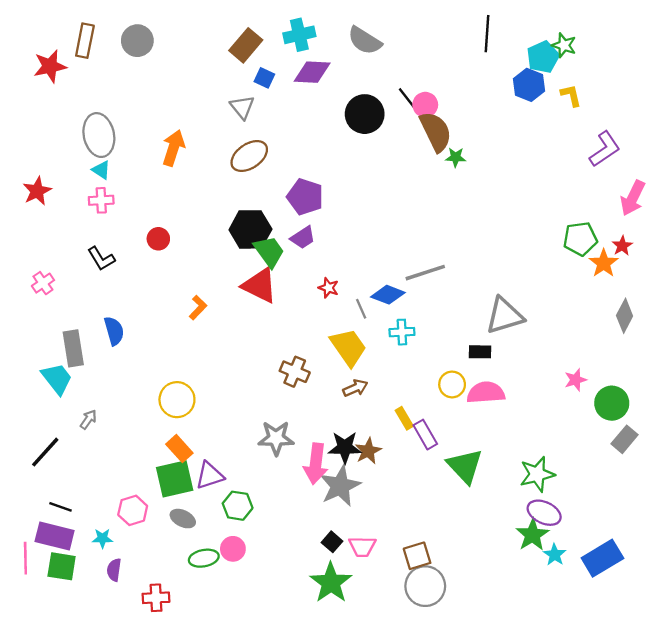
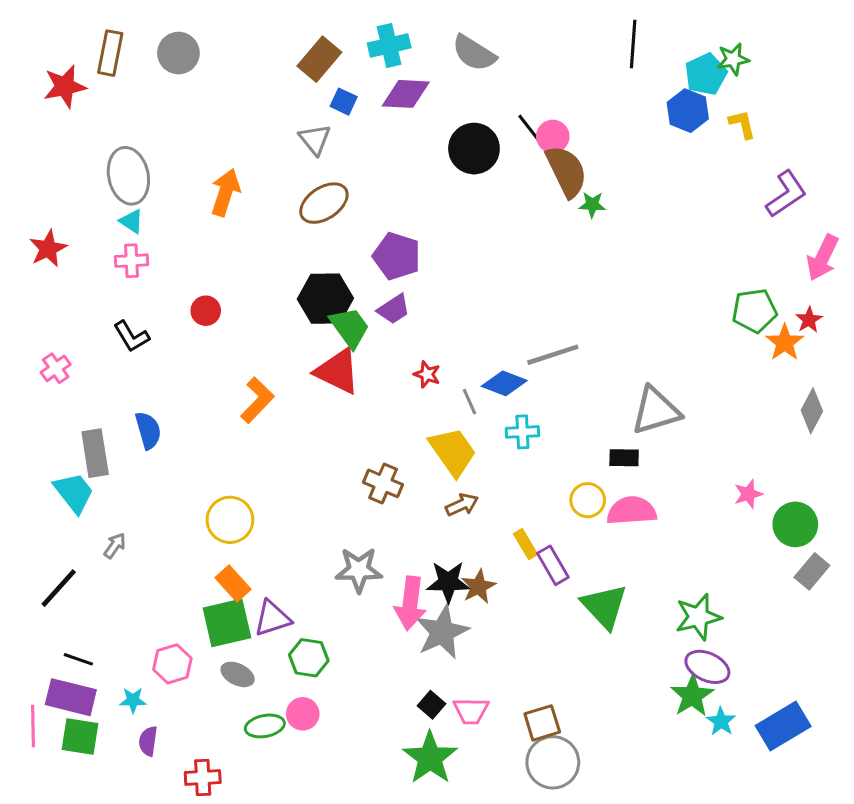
green star: (564, 45) -> (733, 59), turned -30
orange L-shape: (198, 308) -> (257, 400), size x1.4

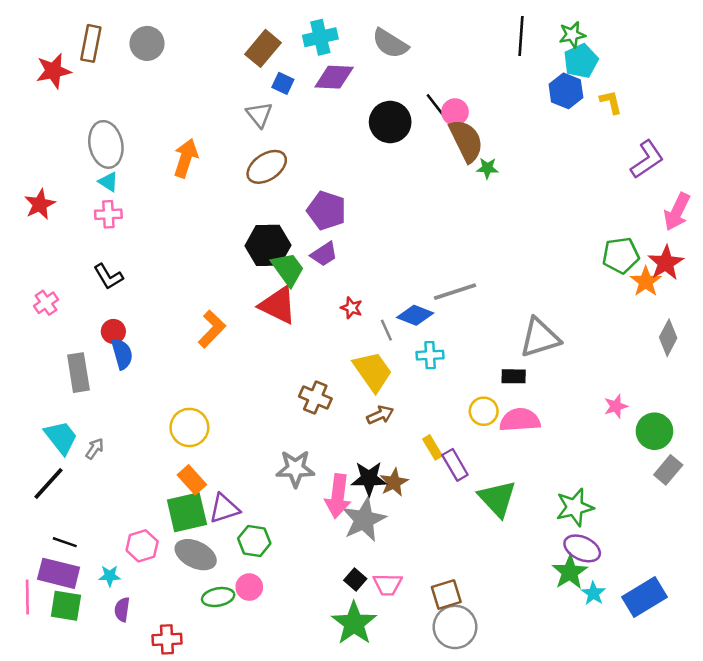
green star: (733, 59) -> (572, 35), moved
red circle: (206, 311) -> (113, 331), moved
red star: (809, 320) -> (666, 263), size x1.6
cyan trapezoid: (74, 493) -> (61, 437), moved
gray ellipse: (238, 674) -> (196, 555), size x1.5

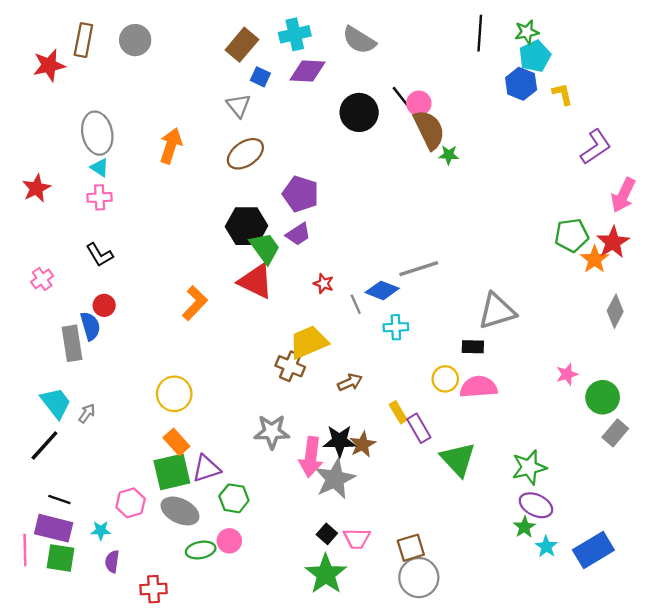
blue semicircle: (122, 354) -> (90, 326), moved
yellow trapezoid: (373, 371) -> (309, 342), moved, turned -78
green star: (570, 572) -> (524, 527), size x0.7

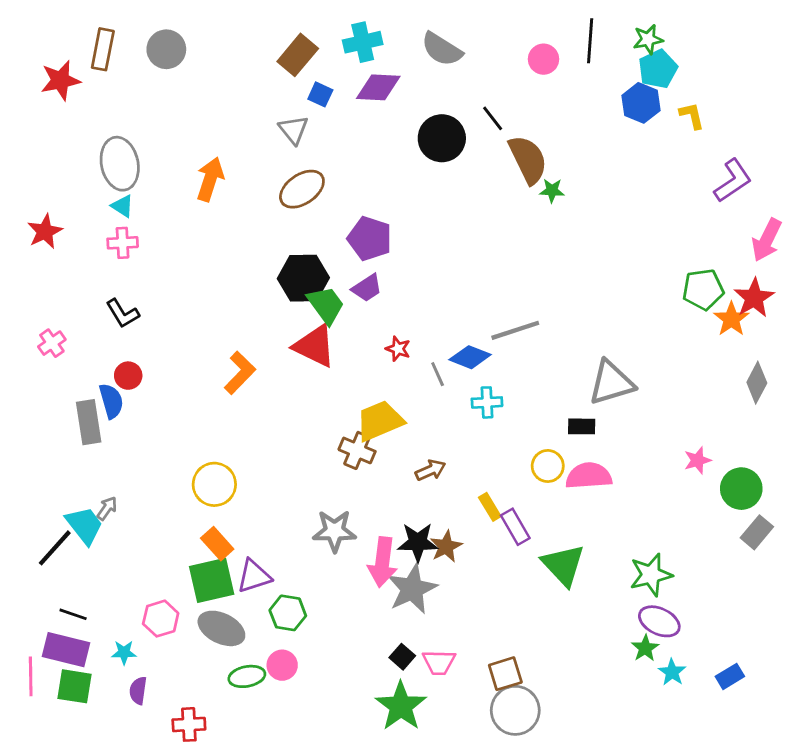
pink circle: (419, 103) -> (543, 59), moved
cyan trapezoid: (56, 403) -> (84, 525), moved
blue rectangle: (593, 550) -> (730, 676), size x0.6

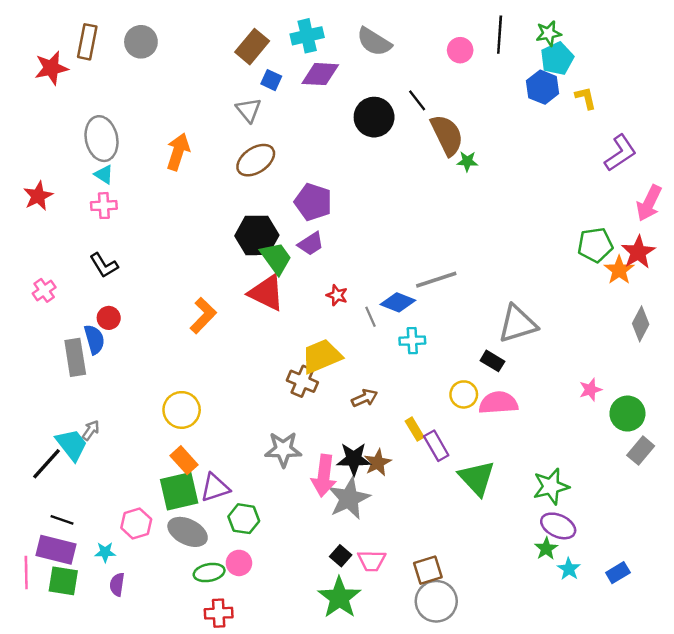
black rectangle: (582, 426) -> (492, 361), turned 30
red cross: (189, 724) -> (219, 613), moved

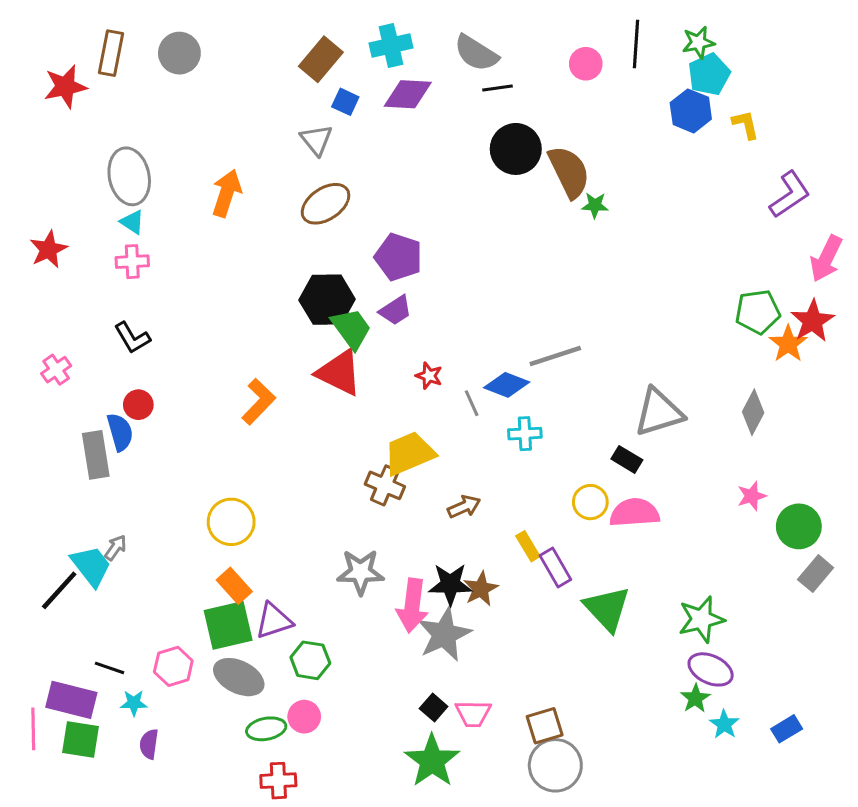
black line: (417, 100) -> (497, 88), moved, turned -60
black circle: (374, 117) -> (516, 149), moved
gray diamond: (641, 324) -> (753, 412), moved
black line: (62, 520) -> (109, 668), moved

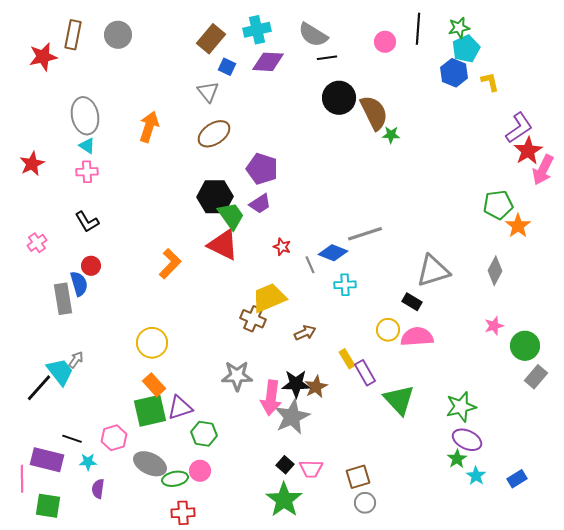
red star: (813, 321) -> (528, 151), moved
gray ellipse: (239, 677) -> (150, 464), moved
green square: (80, 739) -> (48, 506), moved
gray circle: (555, 765) -> (365, 503), size x0.6

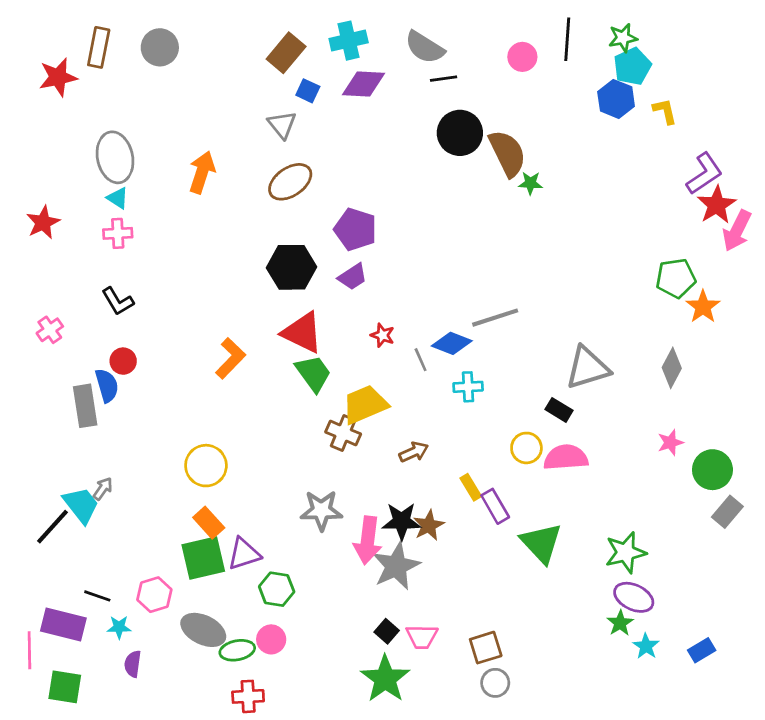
green trapezoid: (231, 216) -> (313, 373), moved

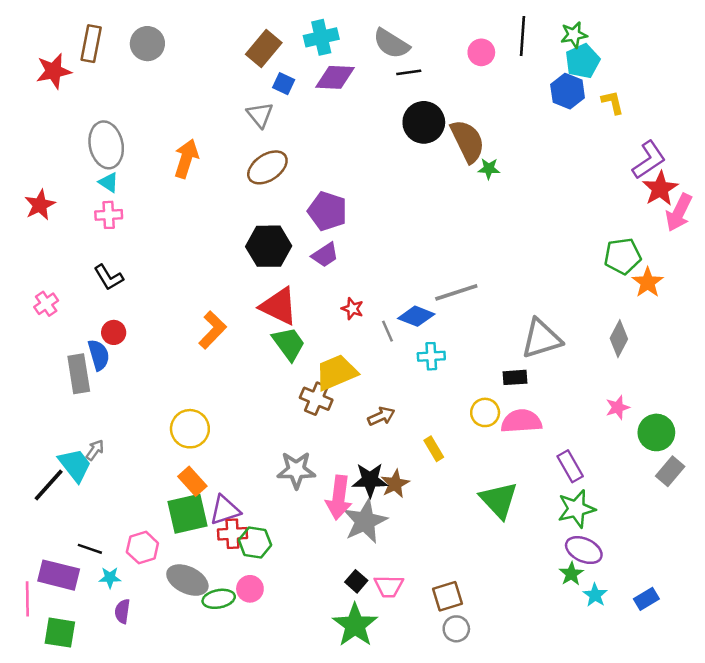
black rectangle: (559, 410) -> (515, 377), turned -35
purple rectangle: (495, 506) -> (570, 466), moved
red cross: (248, 696) -> (232, 534), moved

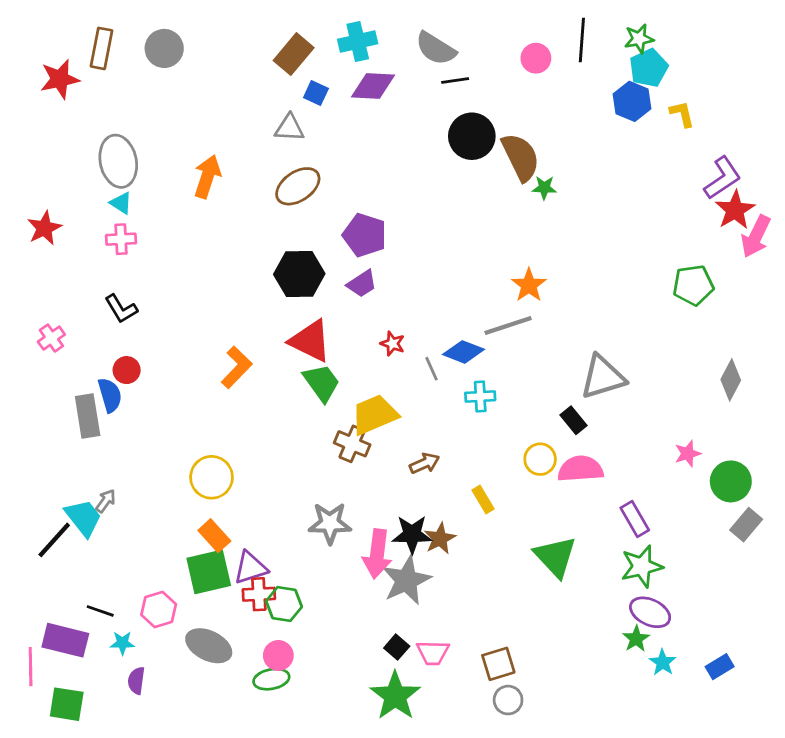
gray triangle: (260, 115) -> (289, 128), turned -48
orange star: (648, 282) -> (529, 285), moved
gray diamond: (619, 339) -> (731, 380), moved
black rectangle: (515, 377) -> (573, 420), turned 55
green ellipse: (219, 599) -> (271, 679), moved

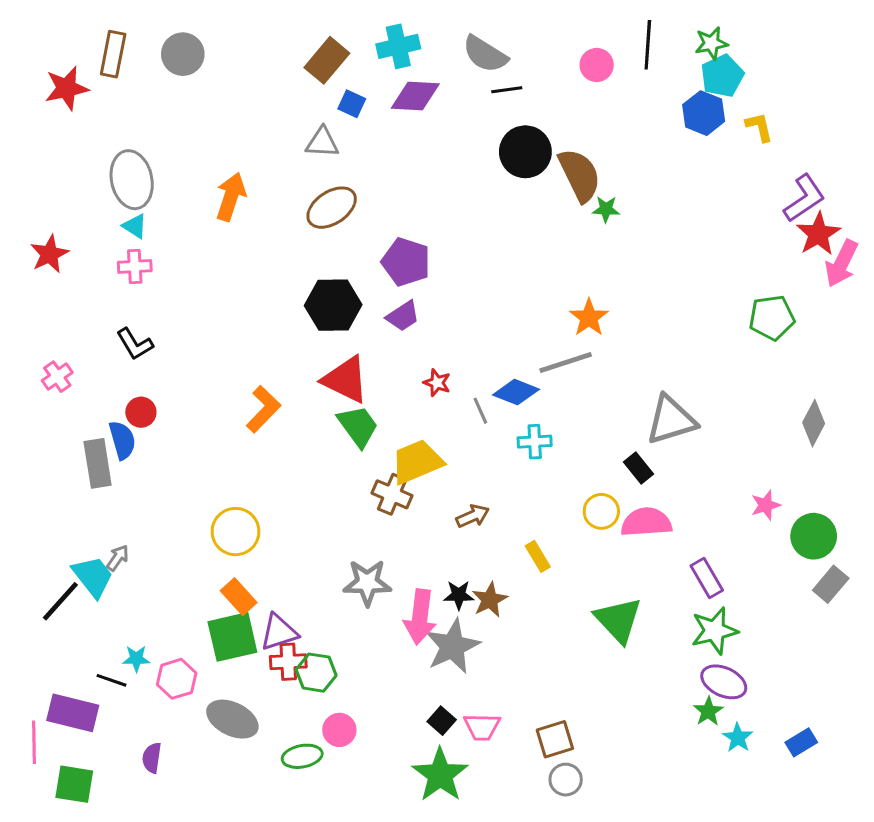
black star: (412, 534) -> (459, 595), size x0.7
cyan star: (122, 643) -> (136, 659), moved
pink circle: (278, 655) -> (339, 730), moved

